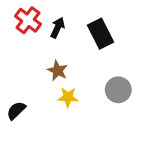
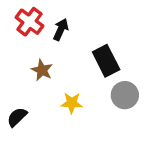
black rectangle: (101, 34) -> (106, 61), moved
brown star: (58, 71) -> (42, 70), moved

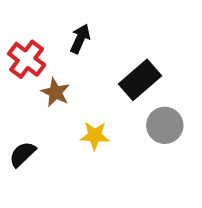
red cross: (29, 22) -> (27, 59), moved
black rectangle: (106, 61) -> (140, 80), turned 76

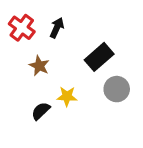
red cross: (27, 59) -> (22, 28), moved
black semicircle: (22, 154) -> (41, 111), moved

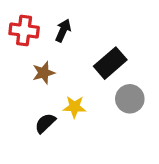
red cross: (22, 28) -> (24, 30), turned -30
brown star: (39, 66) -> (44, 73), turned 30

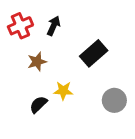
red cross: (24, 30) -> (20, 26), turned -30
gray circle: (130, 99) -> (114, 100), moved

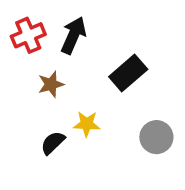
black arrow: (54, 26) -> (74, 35), size x1.4

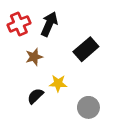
gray circle: (156, 137) -> (88, 107), moved

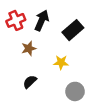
black rectangle: (86, 49) -> (73, 30), moved
yellow star: (58, 83) -> (61, 62), moved

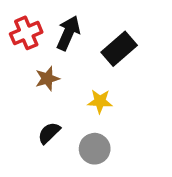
gray circle: (75, 91) -> (95, 149), moved

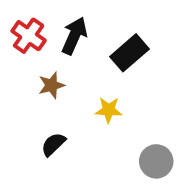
red cross: (26, 33) -> (29, 36), turned -32
gray circle: (95, 149) -> (156, 161), moved

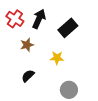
gray circle: (156, 161) -> (69, 90), moved

